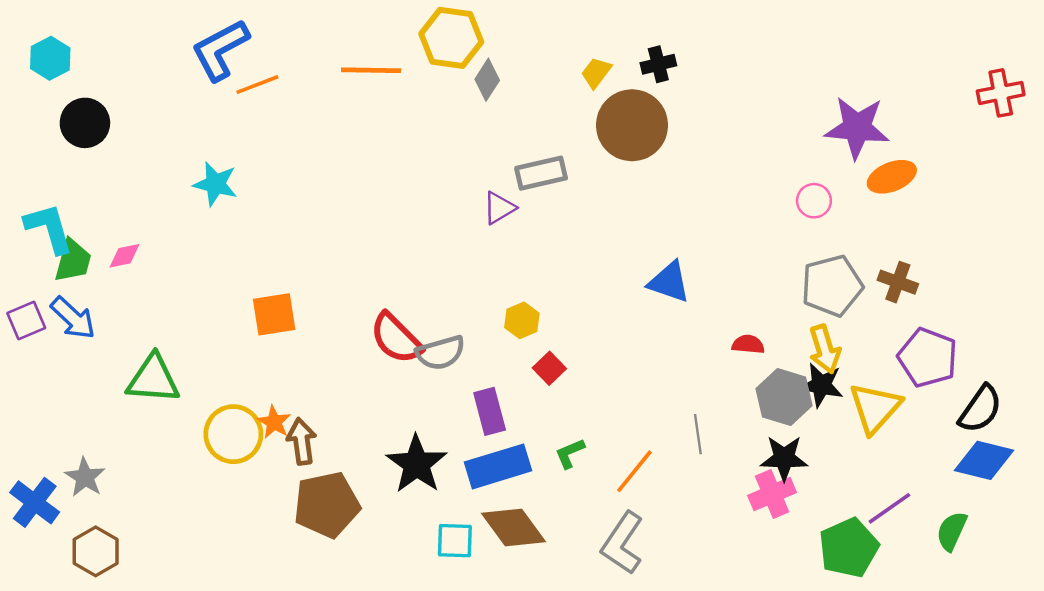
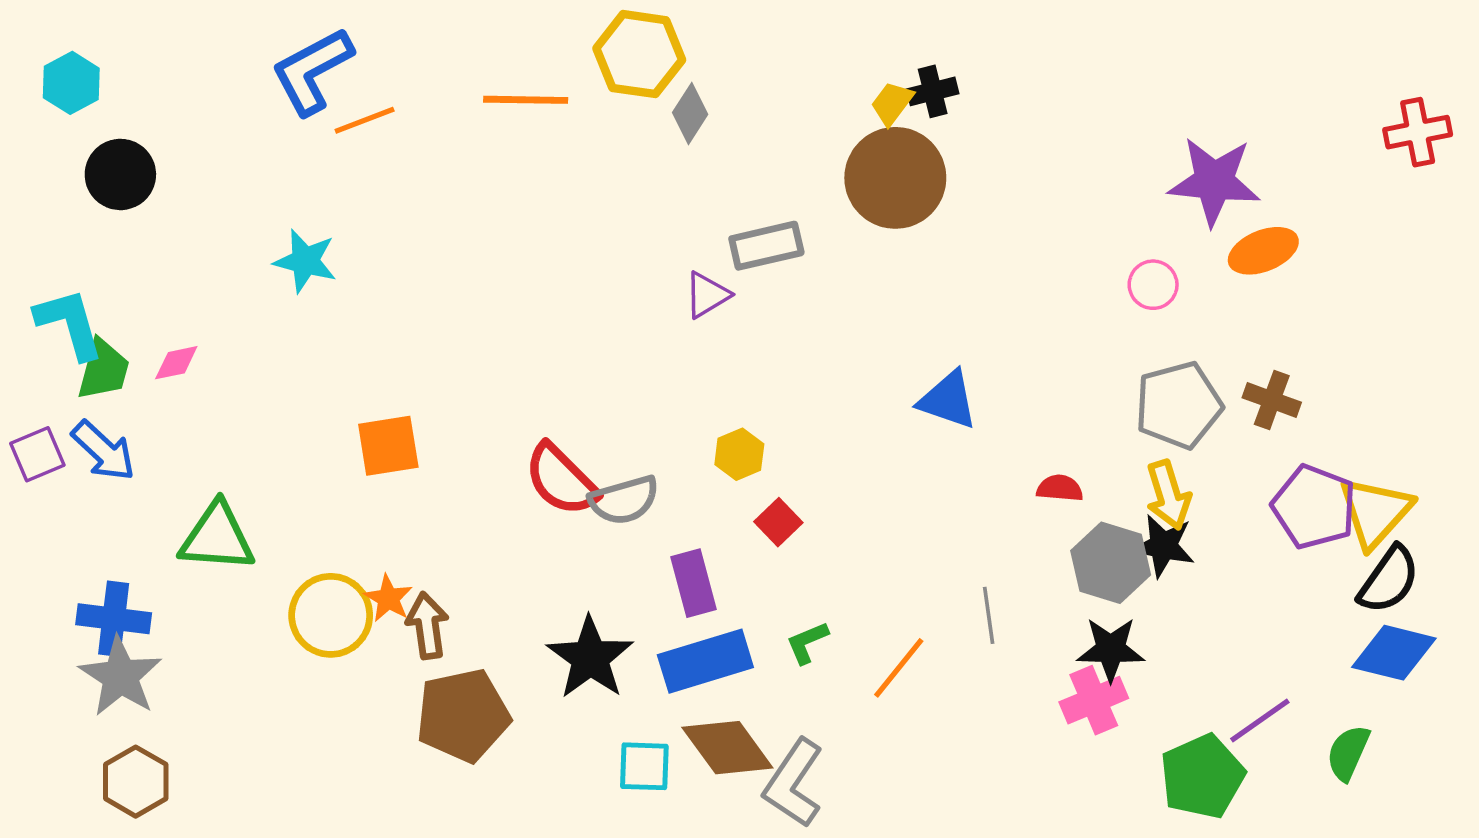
yellow trapezoid: (596, 73) -> (892, 103), moved
yellow triangle: (875, 408) -> (1375, 512), moved
gray star: (85, 477) -> (120, 676), size x1.4
blue cross: (35, 502) -> (114, 619), moved, turned -30
gray L-shape: (622, 543) -> (794, 783), moved

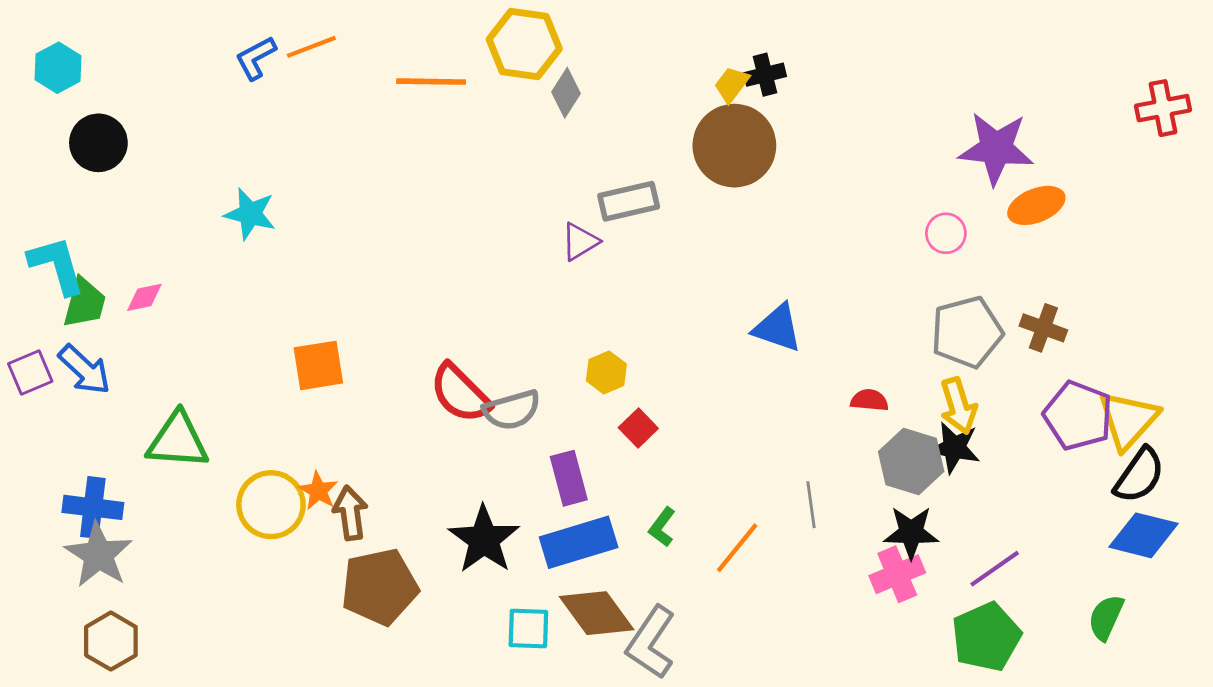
blue L-shape: (312, 71) -> (256, 58), size x0.6
orange line: (365, 120) -> (311, 47), moved
green L-shape: (807, 642) -> (662, 527), turned -30
purple line: (1260, 720) -> (995, 569), moved

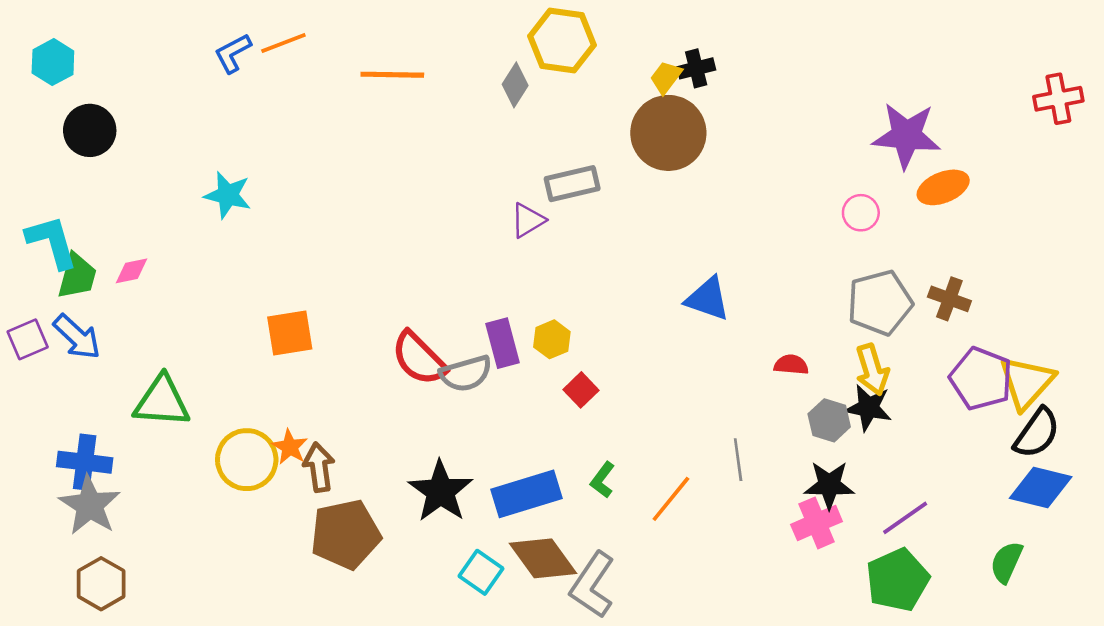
yellow hexagon: (524, 44) -> (562, 41), moved
gray hexagon: (911, 462) -> (829, 420), size x0.7
purple rectangle: (569, 478) -> (502, 343), moved
cyan square: (528, 628) -> (481, 572), turned 33

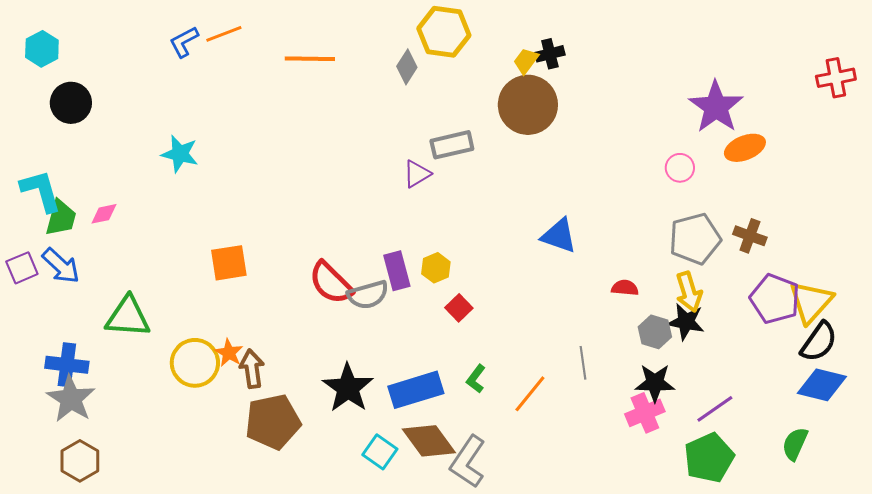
purple star: (906, 135) -> (716, 107), turned 30

